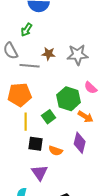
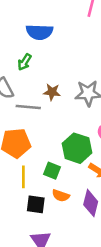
green square: (49, 117) -> (52, 171), turned -32
orange semicircle: (56, 151) -> (61, 196), moved

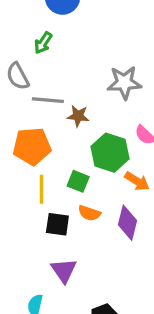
brown star: (52, 92) -> (78, 116), moved

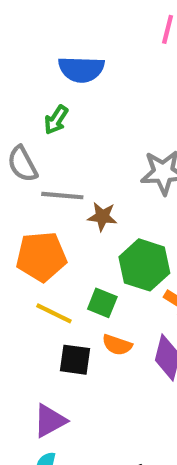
yellow line: (42, 189) -> (54, 313), turned -64
purple triangle: (64, 270) -> (50, 421), moved, turned 36

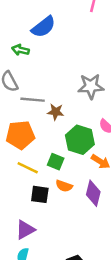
blue semicircle: (81, 69) -> (43, 27), turned -40
green arrow: (56, 120) -> (20, 50), moved, turned 70

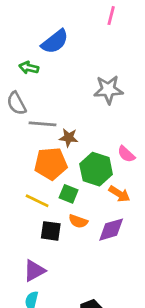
gray star: (91, 86) -> (108, 90), moved
orange pentagon: (20, 135) -> (51, 164), moved
purple diamond: (93, 193) -> (111, 230), turned 60

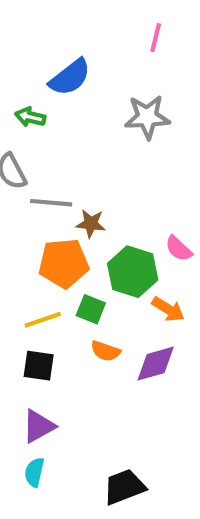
gray star: (108, 90) -> (147, 117), moved
yellow line: (37, 201) -> (43, 320), turned -45
black square: (51, 231) -> (39, 366), moved

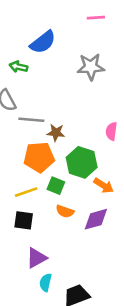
pink line: (156, 38) -> (96, 18), turned 72
pink semicircle: (179, 249) -> (111, 131), moved, turned 54
purple triangle: (39, 426) -> (36, 258), moved
cyan semicircle: (34, 472) -> (46, 282), moved

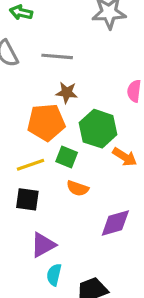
gray line: (31, 120) -> (57, 56), moved
purple diamond: (96, 219) -> (115, 223), moved

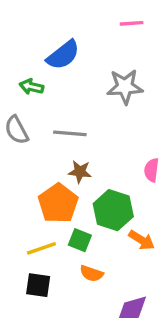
orange pentagon: (46, 122) -> (58, 203), turned -30

